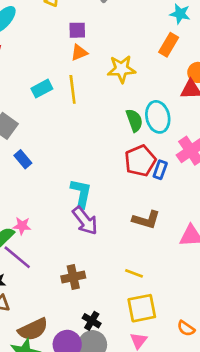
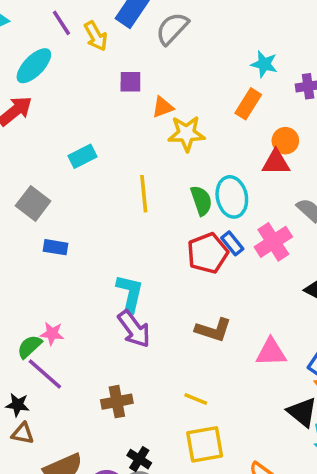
orange triangle: (79, 53) -> (163, 107), moved
yellow line: (73, 89) -> (144, 194), moved
blue rectangle: (23, 159) -> (56, 247), turned -42
blue rectangle: (160, 170) -> (232, 243), moved, turned -60

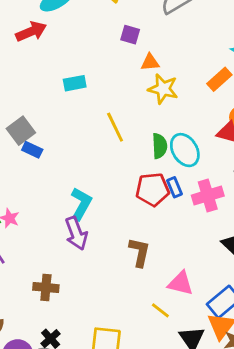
yellow line: (144, 194) -> (115, 127), turned -36
cyan ellipse: (232, 197) -> (185, 150), turned -36
gray square: (33, 203) -> (21, 131), moved
brown L-shape: (213, 330) -> (139, 252), turned -112
yellow line: (196, 399) -> (160, 310), moved

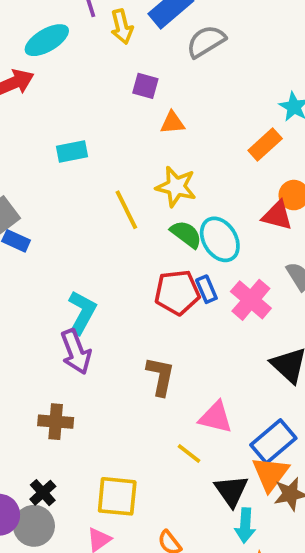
yellow star: (163, 89) -> (176, 187), moved
green semicircle: (160, 146) -> (186, 234), turned -50
pink cross: (208, 196) -> (251, 300), turned -32
brown cross: (46, 287) -> (56, 422), moved

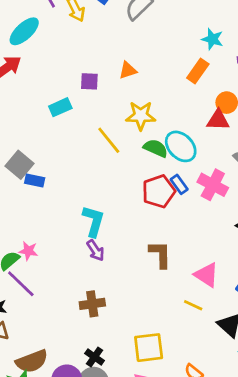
purple square: (145, 86) -> (89, 81), moved
purple arrow: (76, 352) -> (96, 250), size x0.7
pink triangle: (216, 417) -> (206, 275), turned 32

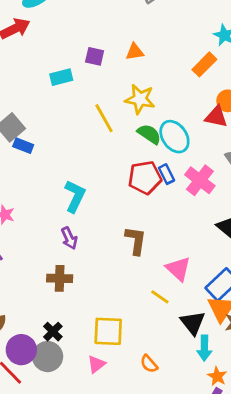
purple arrow: (96, 250) -> (69, 238), moved

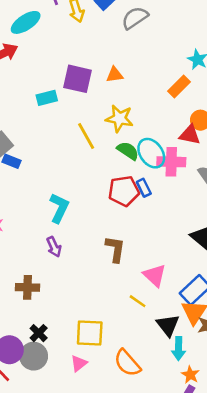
purple square: (95, 56) -> (78, 79), size x1.6
pink cross: (200, 180) -> (171, 162), moved, turned -36
brown cross: (60, 278) -> (28, 287), moved
orange semicircle: (149, 364) -> (127, 363), size x1.6

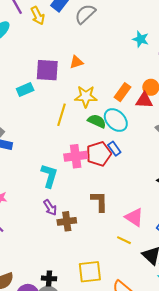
orange rectangle: (179, 86) -> (123, 92), moved
yellow line: (86, 136) -> (62, 115), turned 55
pink cross: (171, 162) -> (76, 156), moved
brown cross: (28, 287) -> (67, 221), moved
black cross: (39, 333) -> (49, 278), turned -32

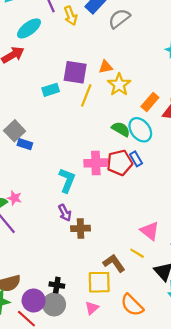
yellow star: (86, 96) -> (119, 85), moved, turned 30
yellow line: (62, 115) -> (86, 95), moved
brown L-shape: (99, 201) -> (114, 263), moved, turned -40

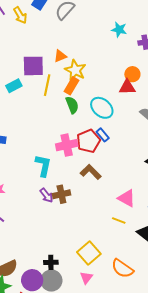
orange rectangle: (150, 102) -> (71, 86), moved
green semicircle: (121, 129) -> (72, 105), moved, turned 48
brown cross: (81, 228) -> (61, 194), moved
brown L-shape: (114, 263) -> (91, 172), moved
yellow square: (99, 282) -> (89, 253), turned -30

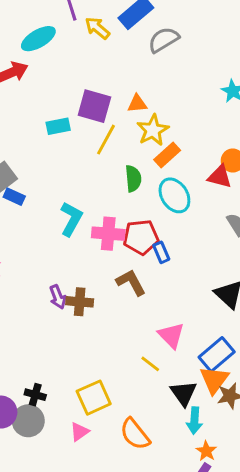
yellow arrow: (20, 15) -> (97, 28), turned 144
orange rectangle: (71, 86) -> (167, 155), moved
blue rectangle: (103, 135) -> (161, 252), moved
cyan L-shape: (43, 166) -> (71, 219), moved

